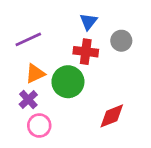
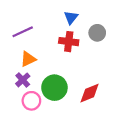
green circle: (68, 82) -> (54, 88), moved

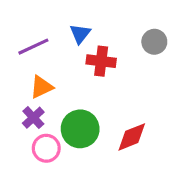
blue triangle: (71, 17) -> (80, 34), moved
gray circle: (97, 33) -> (154, 42), moved

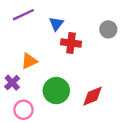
purple line: (33, 47) -> (23, 15), moved
purple cross: (33, 118) -> (12, 83), moved
pink circle: (46, 148) -> (23, 110), moved

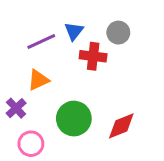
purple line: (23, 15) -> (41, 41), moved
gray circle: (108, 29) -> (118, 33), moved

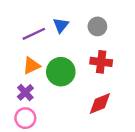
red cross: (93, 56) -> (101, 62), moved
purple cross: (16, 108) -> (25, 92), moved
green circle: (74, 119) -> (61, 72), moved

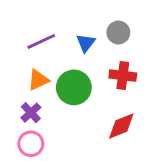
blue triangle: (61, 25) -> (86, 43), moved

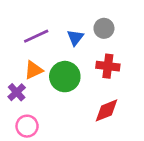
purple cross: (31, 113) -> (17, 92), moved

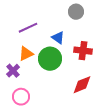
gray circle: (104, 28) -> (76, 12), moved
blue triangle: (75, 37) -> (58, 38), moved, turned -32

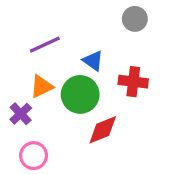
gray circle: (76, 12) -> (135, 19), moved
red diamond: (82, 85) -> (103, 130), moved

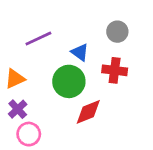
gray circle: (135, 19) -> (117, 32), moved
orange triangle: (42, 86) -> (15, 79), moved
purple cross: (21, 114) -> (18, 109), moved

